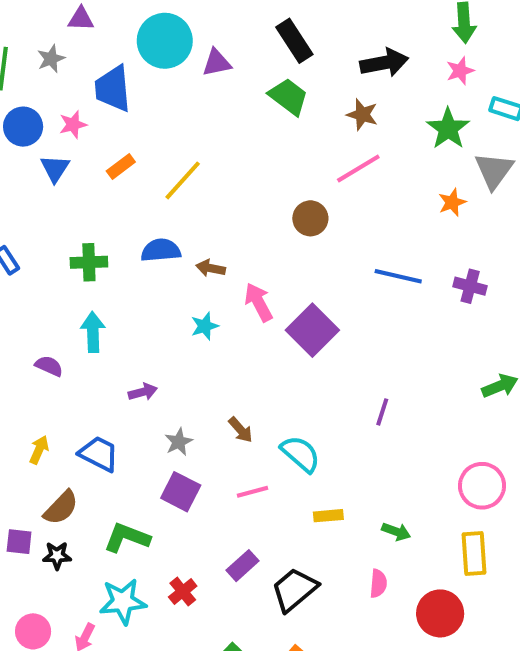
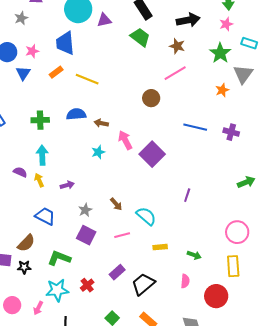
blue trapezoid: (113, 89) -> (65, 43), moved
yellow line: (183, 180) -> (87, 79), turned 70
yellow arrow: (39, 450) -> (39, 180), moved, turned -48

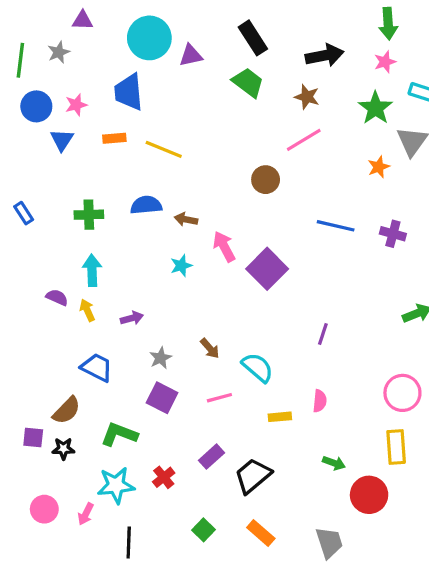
orange rectangle: (56, 72) -> (114, 138), turned 32
green arrow: (194, 255) -> (334, 463), moved
pink semicircle: (185, 281) -> (320, 401), moved

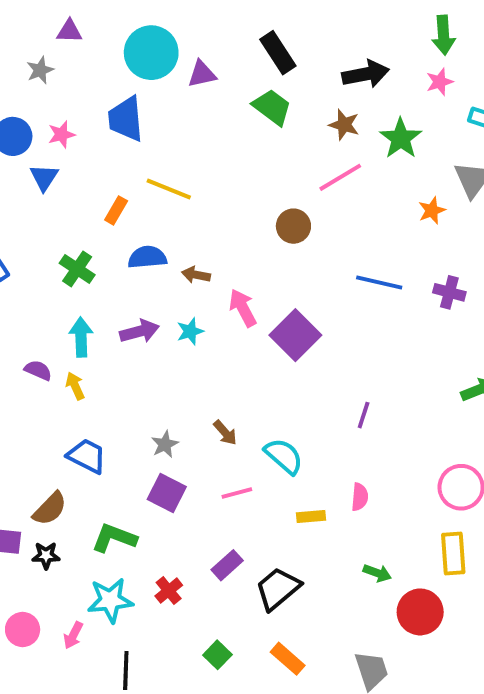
green star: (375, 108) -> (401, 138), moved
orange rectangle: (114, 138) -> (116, 210), moved, turned -55
green cross: (89, 215) -> (77, 269), turned 36
purple arrow: (132, 318) -> (139, 331), moved, size x1.4

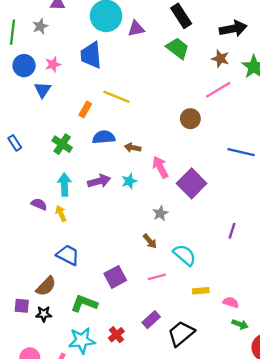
gray star: (165, 444) -> (160, 213), moved
purple square: (167, 493) -> (115, 277), turned 35
pink semicircle: (360, 497) -> (231, 302), moved, turned -77

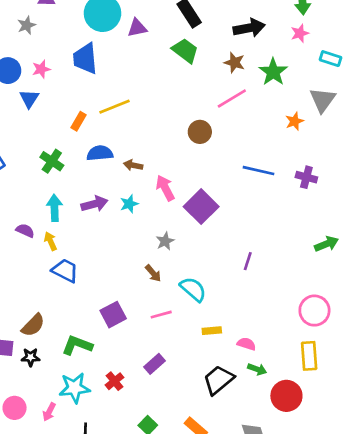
yellow line: (116, 97) -> (114, 107), turned -44
blue trapezoid: (68, 255) -> (65, 271), moved
black trapezoid: (181, 334) -> (218, 380), moved

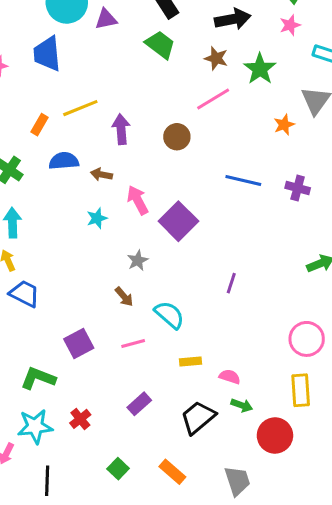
purple arrow: (94, 204) -> (121, 129), moved, turned -80
purple rectangle: (154, 364) -> (139, 404), moved

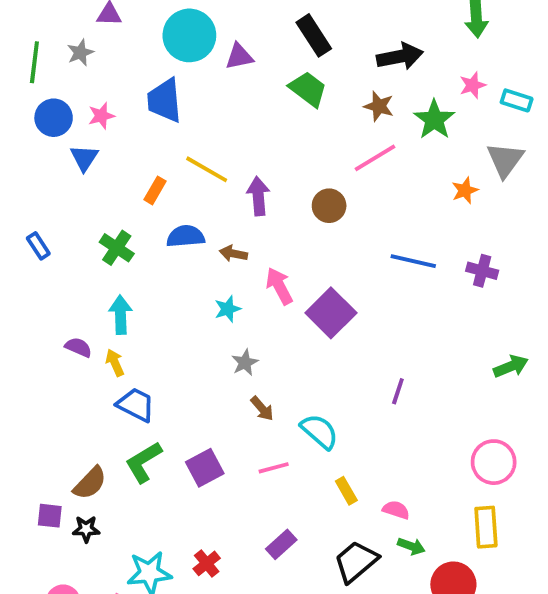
pink star: (290, 25) -> (473, 85), moved
yellow line: (80, 108) -> (207, 169), turned 52
gray star: (138, 260) -> (245, 363), moved
yellow rectangle: (190, 362) -> (346, 491), turned 65
green L-shape: (38, 378) -> (143, 462), moved, turned -52

